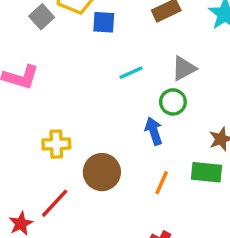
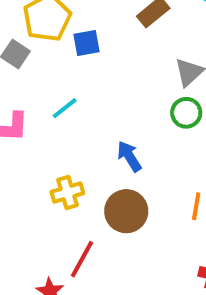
cyan line: (131, 73) -> (65, 108), moved
blue arrow: (154, 131) -> (129, 156), moved

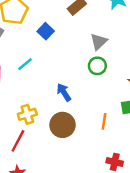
blue square: (87, 43) -> (46, 31), moved, turned -35
red line: (82, 259) -> (18, 141), moved

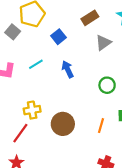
gray triangle: (99, 42) -> (103, 43), moved
green circle: (97, 66) -> (107, 85), moved
blue arrow: (64, 92) -> (68, 69), moved

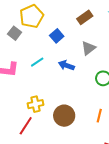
gray triangle: (103, 43) -> (88, 48), moved
blue arrow: (68, 69) -> (66, 65), turned -42

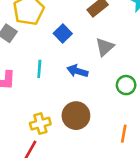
cyan line: (37, 62) -> (39, 69), turned -48
brown circle: (64, 116) -> (76, 116), moved

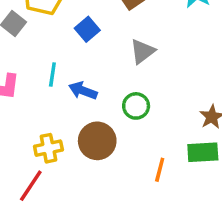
blue arrow: (77, 71) -> (83, 91), moved
green circle: (126, 85) -> (136, 106), moved

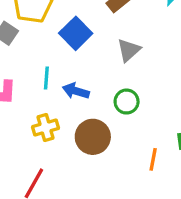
blue square: (87, 29) -> (76, 33), size x1.4
yellow cross: (48, 148) -> (46, 128), moved

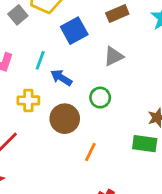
orange line: (153, 159) -> (90, 152), moved

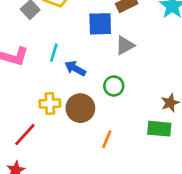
blue square: (74, 31) -> (100, 24), moved, turned 30
yellow cross: (28, 100) -> (50, 103), moved

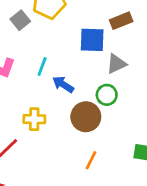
green circle: (114, 86) -> (107, 95), moved
brown circle: (80, 108) -> (86, 117), moved

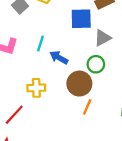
orange line: (91, 160) -> (87, 107), moved

